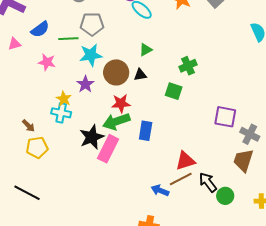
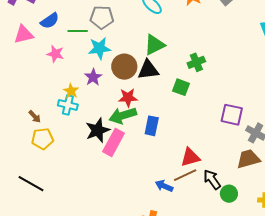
pink triangle: (14, 44) -> (24, 34), size x1.5
green triangle: (146, 50) -> (155, 45), size x1.6
black triangle: (140, 75) -> (148, 70), size x1.6
brown trapezoid: (243, 160) -> (248, 159), turned 55

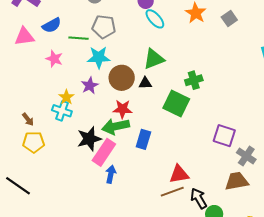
black triangle: (148, 70) -> (145, 83), size x0.6
green square: (181, 87) -> (176, 104), size x1.5
blue arrow: (164, 186) -> (111, 174), moved, turned 72

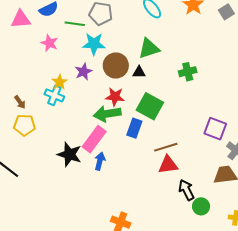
green square: (176, 104) -> (150, 106), moved
black star: (89, 139) -> (69, 154), moved, turned 30
brown line: (172, 192) -> (166, 147), moved

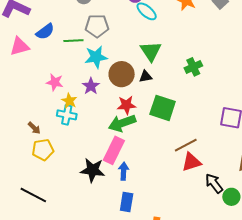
pink star: (49, 43) -> (55, 82), moved
green triangle: (149, 48) -> (151, 51), turned -35
blue rectangle: (134, 128) -> (127, 202), moved

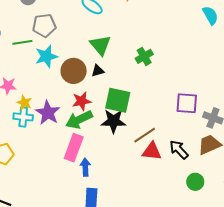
purple star: (91, 86) -> (48, 113), moved, size x1.4
red triangle: (191, 162) -> (152, 151), turned 30
black star: (93, 170) -> (113, 121), moved
black arrow: (214, 183) -> (179, 150), moved

